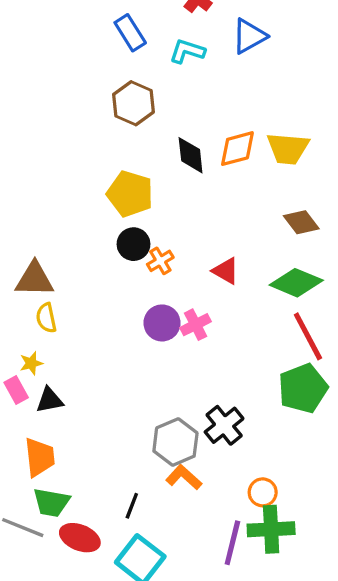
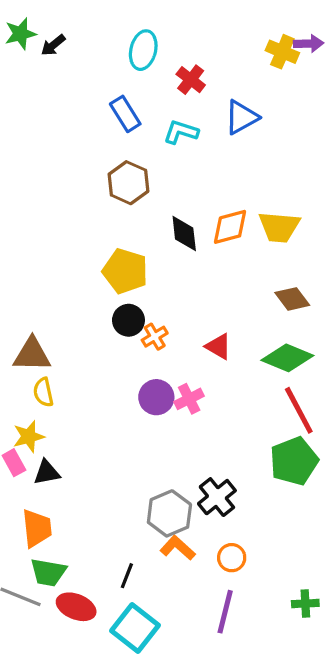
yellow star: (31, 363) -> (29, 436), size x1.4
orange circle: (263, 492) -> (232, 558), moved
green cross: (271, 529) -> (305, 603), moved, size x0.6

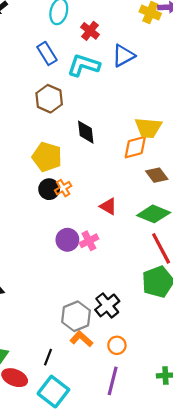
cyan L-shape: (181, 132) -> (84, 65), size x1.4
orange diamond: (230, 227) -> (135, 147), moved
orange cross: (155, 337) -> (63, 188), moved

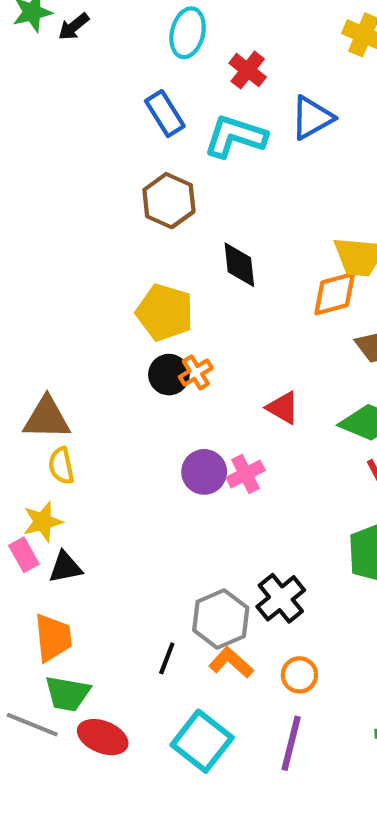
black line: (48, 357) -> (167, 658), moved
cyan square: (53, 392) -> (202, 741), moved

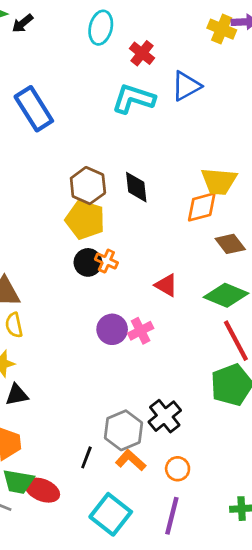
blue rectangle: (165, 114) -> (34, 109), moved, size x1.4
brown hexagon: (169, 201) -> (88, 186), moved
orange cross: (196, 372) -> (106, 261), turned -35
red ellipse: (103, 737) -> (42, 490), moved

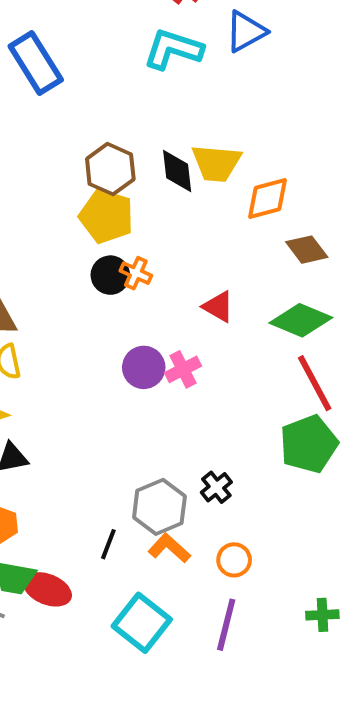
yellow trapezoid: (219, 181) -> (216, 163), moved
black cross: (165, 416) -> (216, 487), size x0.7

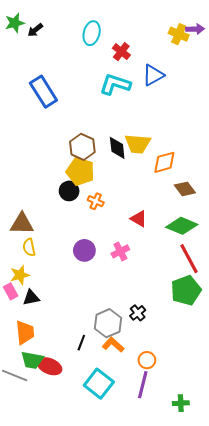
black circle: (110, 275) -> (69, 191), moved
purple circle: (144, 367) -> (84, 250), moved
orange circle: (234, 560) -> (147, 360), moved
green cross: (322, 615) -> (181, 403), moved

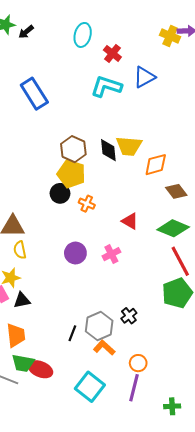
black line: (81, 343) -> (72, 333), moved

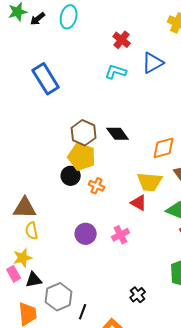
cyan ellipse: (83, 35) -> (69, 17), moved
cyan L-shape: (106, 86) -> (116, 72), size x0.7
yellow trapezoid: (129, 146) -> (150, 182), moved
black diamond: (108, 150) -> (118, 134), turned -30
gray hexagon: (99, 326) -> (59, 297), moved

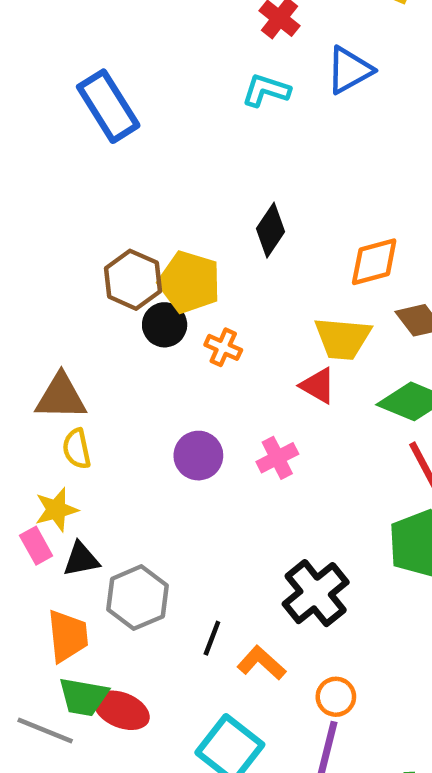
brown hexagon: (84, 133) -> (133, 280), moved
black diamond: (118, 134) -> (271, 230), turned 70
black cross: (138, 295) -> (316, 593), size x1.8
black line: (83, 312) -> (212, 638), moved

